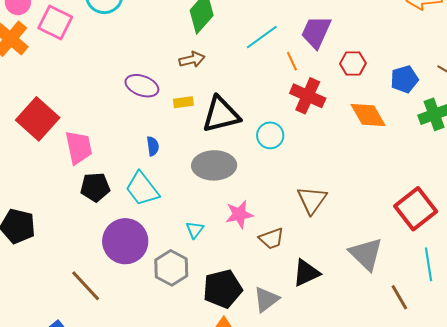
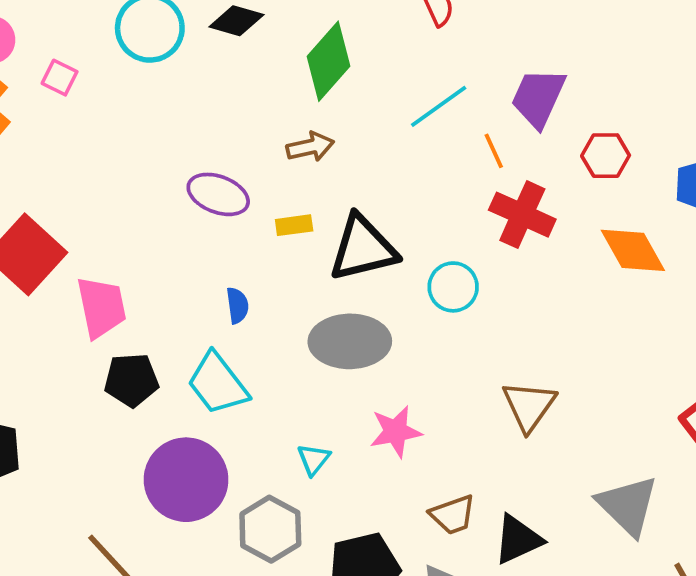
pink square: (55, 22) -> (60, 78), size x0.6
brown trapezoid: (271, 239) -> (453, 515), moved

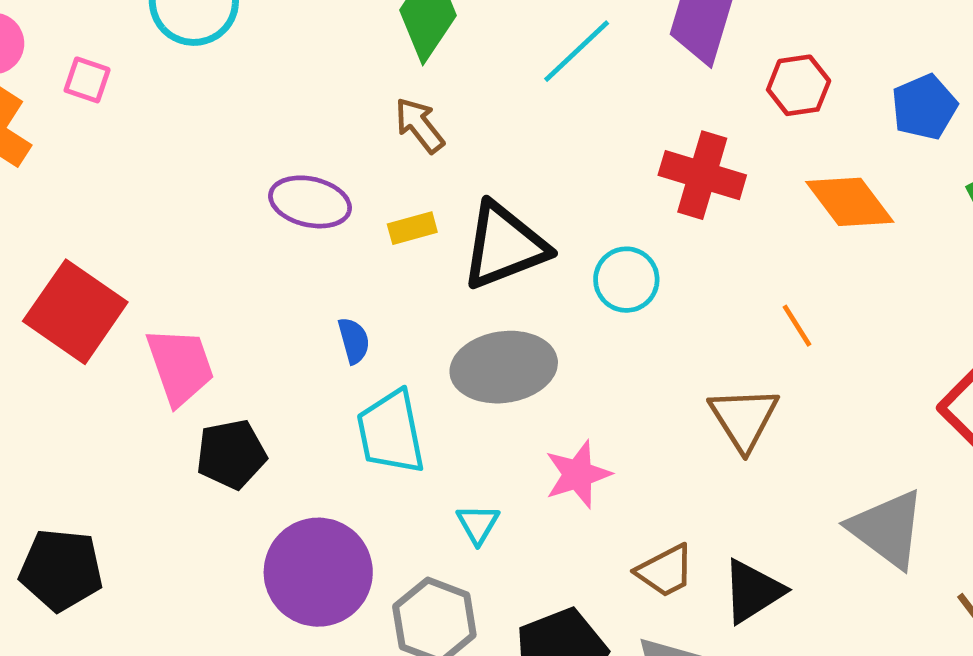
brown arrow: (310, 147) -> (419, 125), turned -108
orange line: (494, 151) -> (797, 326), moved
cyan trapezoid: (218, 384) -> (391, 432), moved, turned 34

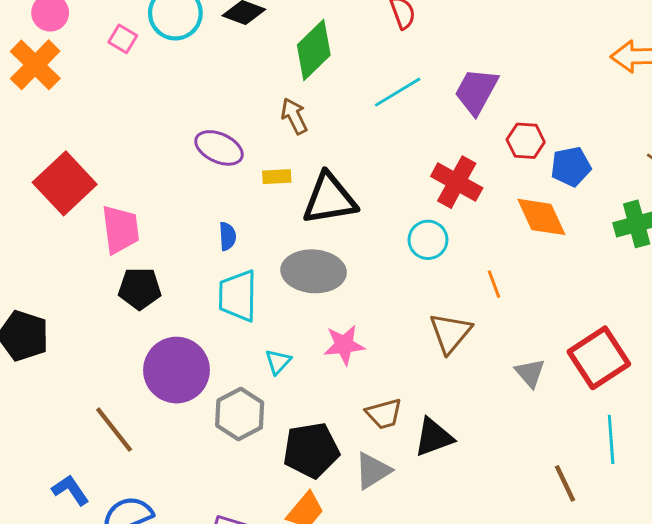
pink square: (87, 80) -> (123, 39), moved
blue pentagon: (924, 107) -> (571, 167), moved
cyan circle: (626, 280) -> (428, 240), moved
gray triangle: (887, 529) -> (530, 373), moved, size x0.6

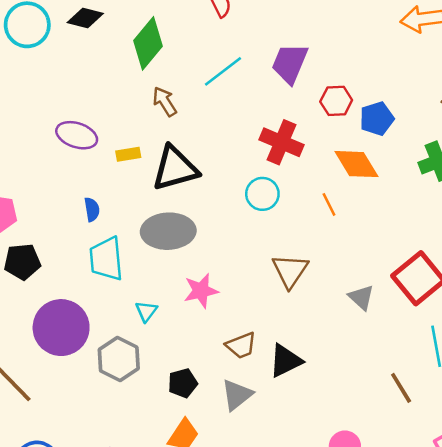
brown arrow: (294, 116) -> (165, 102), moved
orange line: (494, 284) -> (329, 204), moved
black pentagon: (311, 450) -> (183, 383), size x0.6

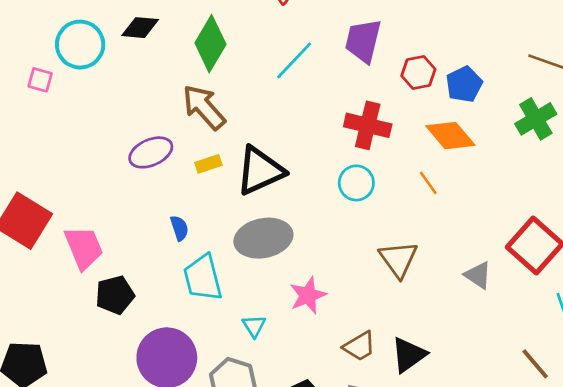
brown arrow: (165, 102) -> (204, 107), moved, size x1.5
purple ellipse: (77, 135) -> (151, 152), turned -33

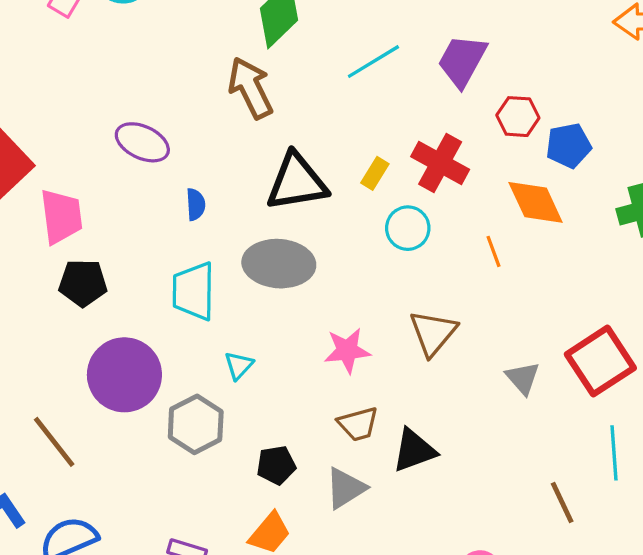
purple ellipse: (151, 152) -> (142, 142), moved, turned 33
yellow rectangle: (208, 164) -> (375, 173), moved, turned -55
blue semicircle: (179, 228) -> (196, 204), moved
pink star: (308, 295) -> (347, 351), moved

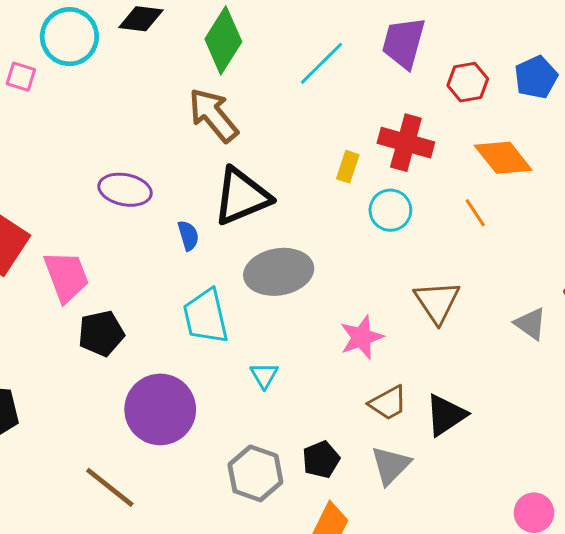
blue pentagon: (569, 146) -> (536, 77), moved
black triangle: (297, 182) -> (242, 196), moved
gray hexagon: (196, 424) -> (255, 473), moved

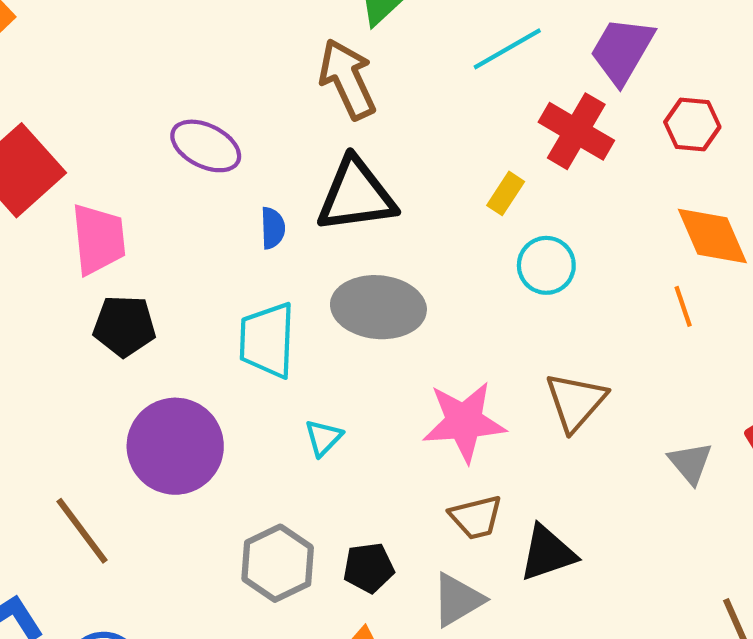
red cross: (406, 143) -> (576, 131), moved
orange line: (475, 213) -> (683, 306), moved
pink star: (361, 337) -> (464, 422), size x1.4

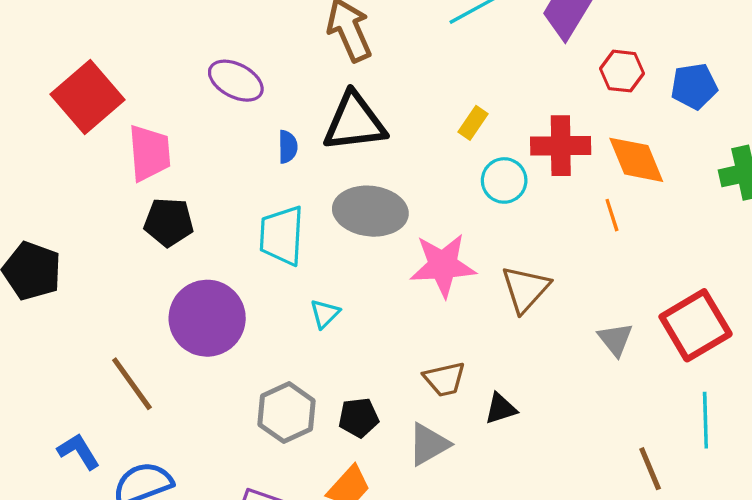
red cross: (576, 131) -> (561, 146), moved, turned -32
pink star: (464, 422) -> (443, 265), moved
black triangle: (547, 553) -> (501, 409), size x0.7

